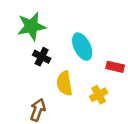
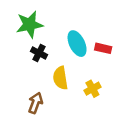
red rectangle: (115, 67) -> (103, 48), moved

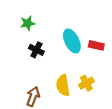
green star: (30, 25) -> (28, 23), size x0.6
yellow semicircle: (60, 78) -> (63, 85), moved

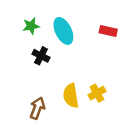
cyan ellipse: (72, 41) -> (63, 31), moved
red rectangle: (96, 45) -> (108, 31), moved

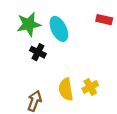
green star: (31, 26) -> (29, 24), size x1.5
red rectangle: (108, 31) -> (104, 20), moved

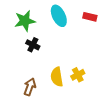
cyan ellipse: (59, 29) -> (59, 16), moved

